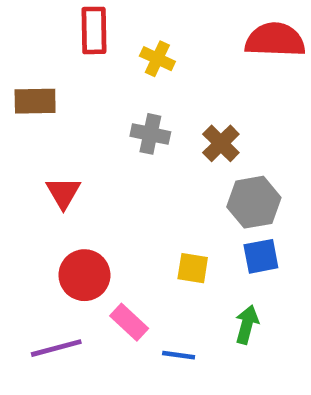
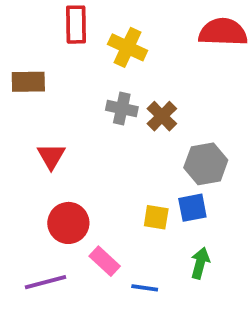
yellow cross: (157, 59) -> (128, 47), size x1.4
brown cross: (221, 143) -> (162, 116), moved
blue square: (261, 256) -> (192, 208), moved

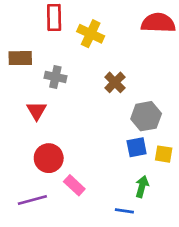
gray cross: (122, 108) -> (55, 77), moved
yellow square: (156, 217) -> (164, 154), moved
blue line: (145, 288) -> (124, 211), moved

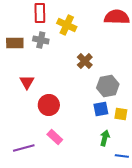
gray cross: (55, 77) -> (41, 40), moved
red circle: (49, 158) -> (49, 105), moved
blue line: (124, 211) -> (122, 156), moved

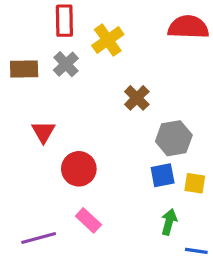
yellow cross: (67, 25) -> (108, 40), turned 30
gray cross: (41, 40) -> (66, 64), turned 35

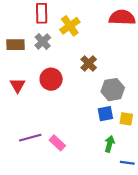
red triangle: (43, 132) -> (18, 85), moved
red circle: (79, 169) -> (51, 79), moved
purple line: (39, 238) -> (30, 138), moved

